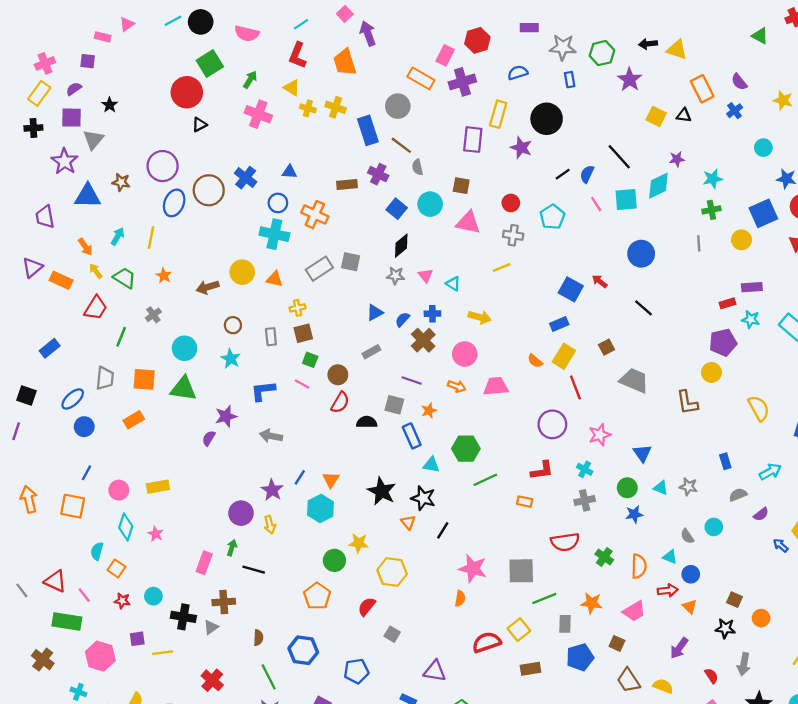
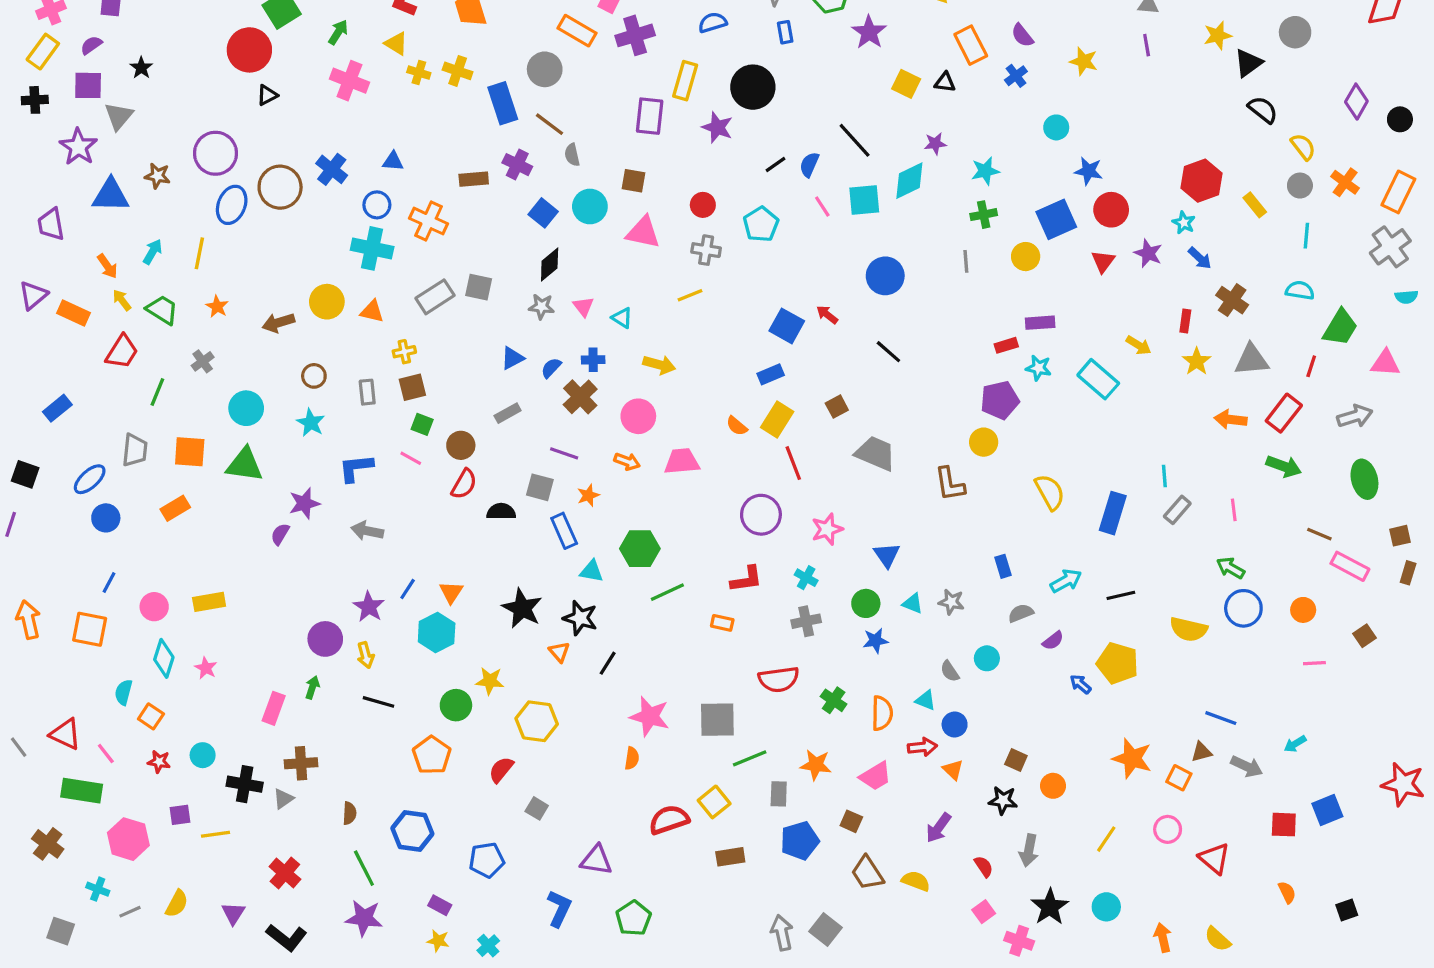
black line: (254, 570) -> (378, 702), moved

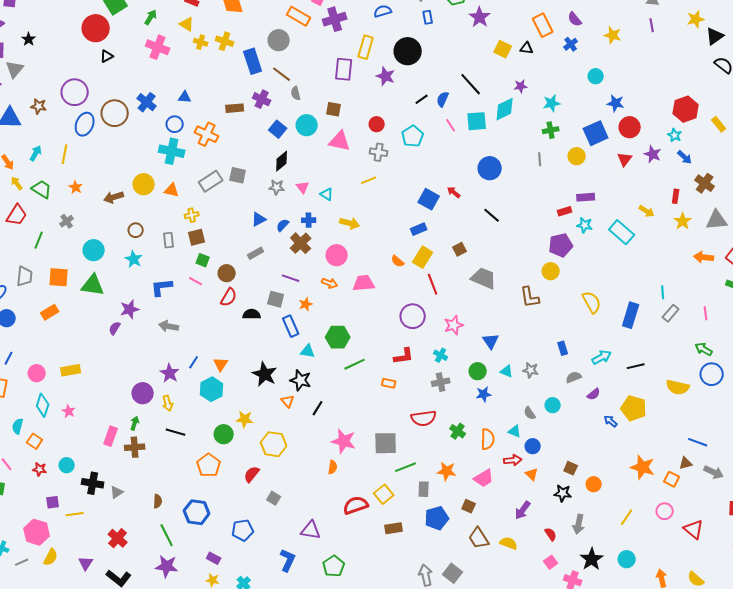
brown cross: (301, 763) -> (135, 447), moved
pink hexagon: (128, 839) -> (37, 532), moved

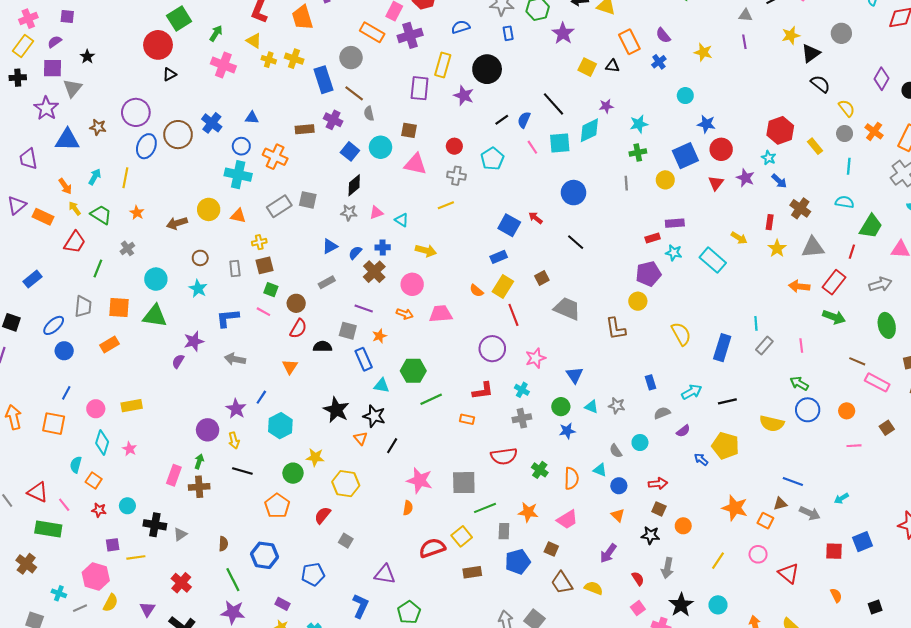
pink triangle: (303, 187) -> (376, 213), turned 48
orange triangle: (221, 364) -> (290, 367), moved
red arrow: (513, 460) -> (658, 484), moved

